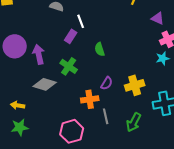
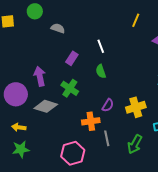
white line: (81, 21) -> (101, 46), moved
purple circle: (15, 46) -> (16, 94), moved

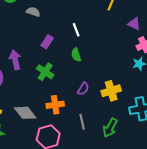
gray diamond: (46, 106) -> (25, 113), moved, turned 35
orange cross: (91, 121) -> (55, 105), moved

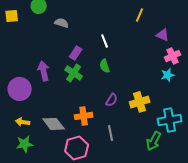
green cross: (45, 72) -> (74, 73), moved
green arrow: (110, 128) -> (154, 141), moved

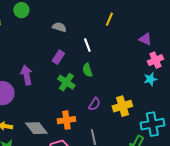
yellow line: (140, 15) -> (109, 19), moved
gray semicircle: (62, 23) -> (59, 27), moved
green cross: (74, 73) -> (66, 82), moved

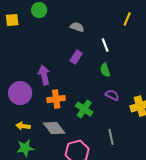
green cross: (66, 82) -> (84, 109), moved
purple semicircle: (94, 104) -> (112, 95), moved, turned -96
orange cross: (66, 120) -> (56, 99), moved

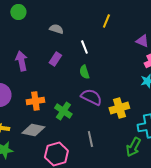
purple arrow: (44, 75) -> (21, 61), moved
purple semicircle: (112, 95) -> (91, 97), size x1.5
gray diamond: (54, 128) -> (33, 130), turned -40

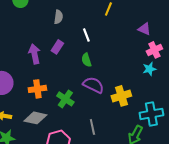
gray semicircle: (56, 29) -> (58, 17), turned 80
purple arrow: (21, 61) -> (34, 54), moved

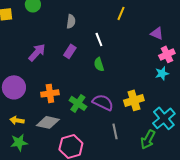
purple arrow: (34, 54) -> (37, 52), moved, turned 54
purple semicircle: (93, 85) -> (103, 102), moved
cyan cross: (151, 114) -> (164, 118), turned -30
gray line: (92, 127) -> (115, 131), moved

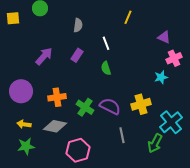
cyan star: (162, 73) -> (161, 77), moved

